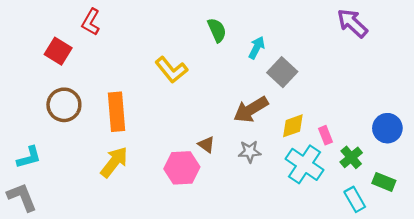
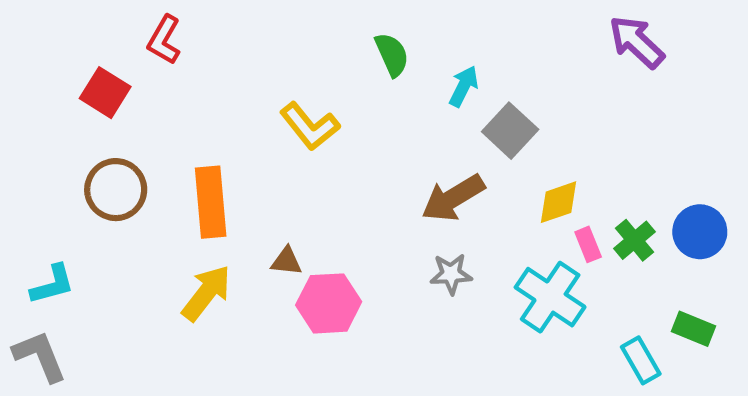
yellow diamond: (293, 126) -> (559, 202), moved
brown triangle: (206, 145) -> (286, 261), moved, turned -30
green cross: (351, 157) -> (634, 240), moved

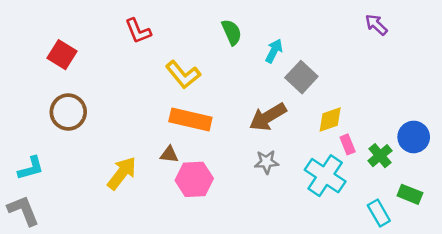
red L-shape: (164, 40) -> (138, 31), moved, turned -52
purple arrow: (637, 42) -> (376, 25), size x0.7
orange rectangle: (211, 202) -> (190, 119), moved, turned -72
green cross: (634, 240) -> (380, 156), moved

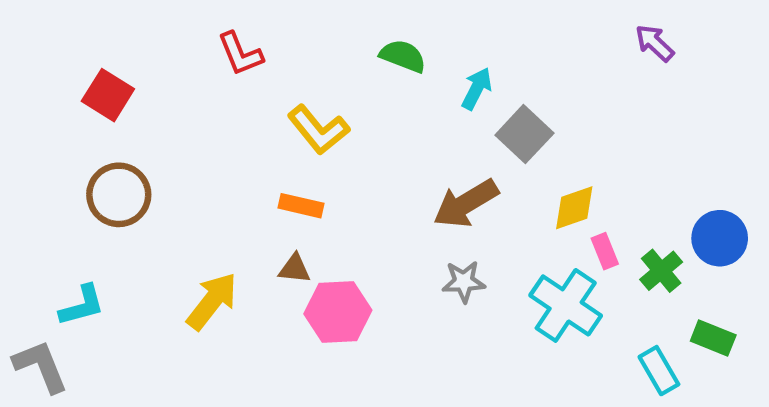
green semicircle: (232, 32) -> (403, 56), turned -45
orange rectangle: (190, 119) -> (301, 206), moved, size x0.6
cyan L-shape: (31, 168) -> (82, 305), moved

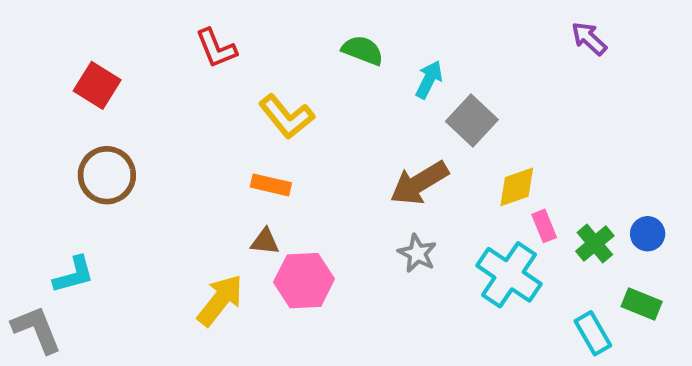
blue circle: (720, 238) -> (648, 234), moved, size x0.7
gray star: (464, 282) -> (417, 253), turned 30
yellow arrow: (212, 301) -> (220, 300), moved

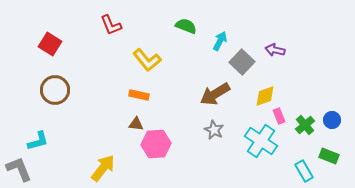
purple arrow: (589, 39) -> (275, 50), moved, turned -30
yellow arrow: (220, 300) -> (103, 168), moved

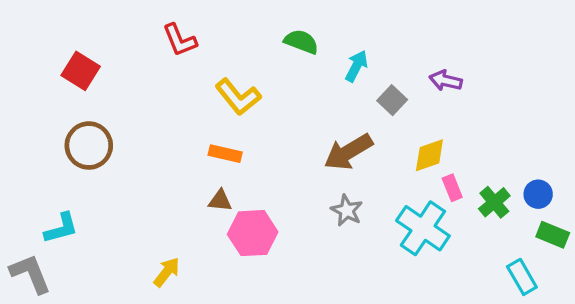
gray square: (242, 62) -> (392, 100), size x0.7
green rectangle: (329, 156) -> (553, 235), moved
yellow arrow: (103, 168) -> (167, 272), size x0.7
cyan rectangle: (304, 171) -> (522, 277), moved

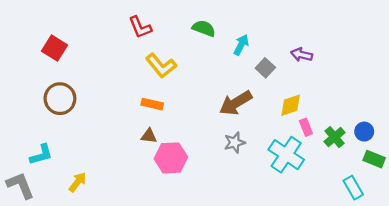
red L-shape: (180, 40) -> (140, 27), moved
gray star: (347, 210) -> (235, 143), turned 30
yellow arrow: (167, 272) -> (78, 182), moved

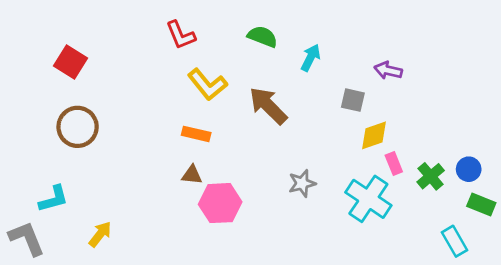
gray square: (265, 68) -> (353, 100), moved, turned -30
brown arrow: (236, 103) -> (268, 106), moved, turned 76

